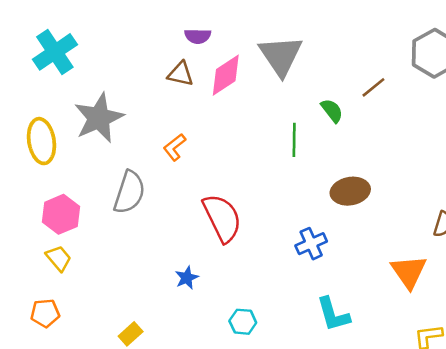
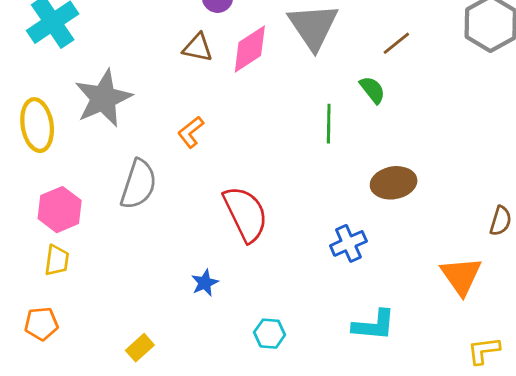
brown line: (373, 87) -> (396, 43), moved
yellow trapezoid: (59, 258) -> (57, 260), turned 48
cyan L-shape: (333, 314) -> (374, 325), turned -69

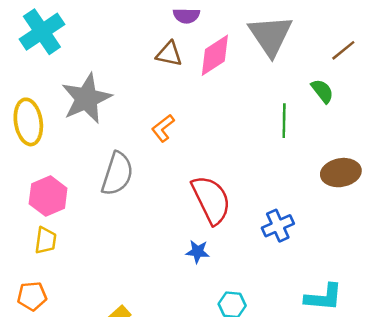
blue cross: (348, 243) -> (278, 226), moved
blue star: (205, 283) -> (198, 252), moved, turned 30

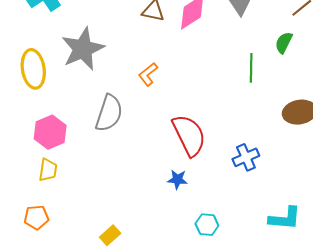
green semicircle: (322, 91) -> (284, 43), turned -115

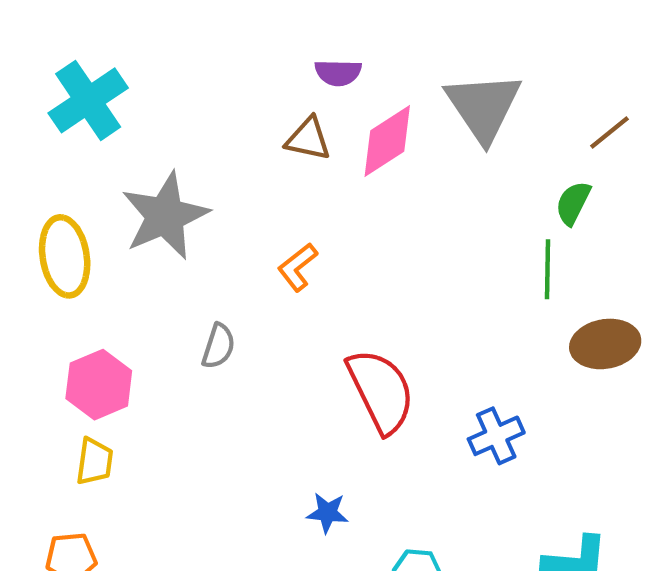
green line: (251, 68) -> (547, 269), moved
gray semicircle: (109, 113) -> (218, 346), size x0.6
blue star: (177, 179) -> (327, 513), moved

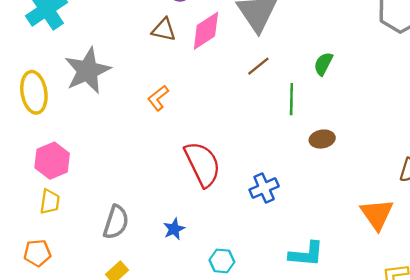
brown line: (609, 132) -> (258, 66), moved
green semicircle: (573, 203) -> (323, 64), moved
brown ellipse: (605, 344) -> (322, 139), size x0.7
gray semicircle: (218, 346) -> (116, 222), moved, size x1.4
blue star: (327, 513) -> (174, 229), turned -30

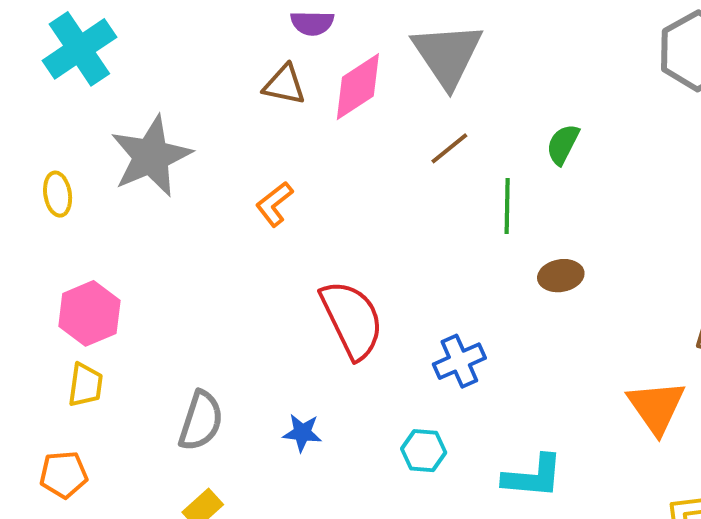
yellow ellipse: (34, 92) -> (58, 194), size x0.6
blue star: (174, 229) -> (302, 433), turned 30
cyan hexagon: (222, 261) -> (424, 451), moved

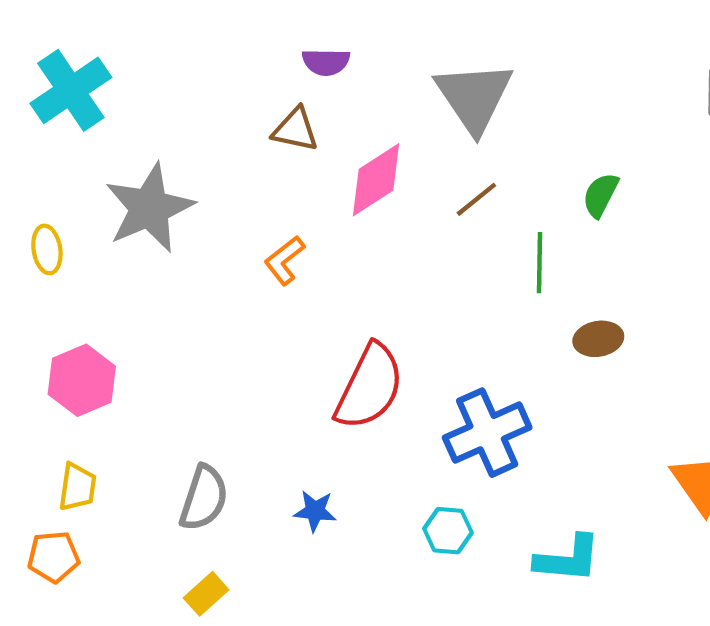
pink diamond: (358, 87) -> (376, 180), moved
red semicircle: (352, 319) -> (369, 387), turned 52
blue cross: (459, 361) -> (487, 433), size x1.5
yellow trapezoid: (85, 385) -> (77, 487), moved

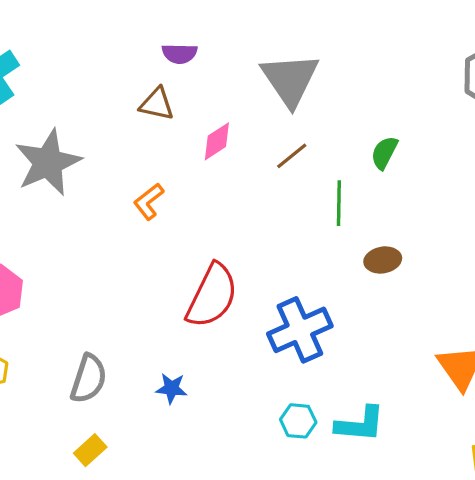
pink diamond: (376, 180) -> (217, 141), size x0.7
cyan hexagon: (448, 531) -> (298, 421), moved

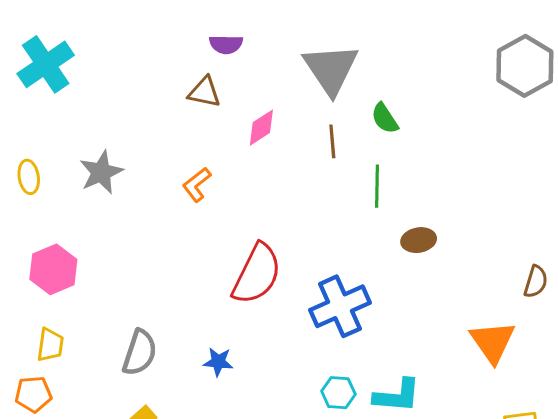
green semicircle: (384, 153) -> (385, 118), moved, turned -60
brown line: (292, 156) -> (332, 141), turned -56
gray star: (48, 162) -> (101, 172), moved, size x0.7

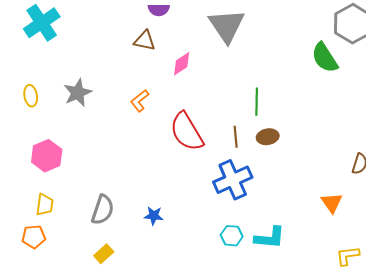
green semicircle: (385, 118) -> (325, 58), moved, size x1.5
brown line: (332, 141) -> (236, 137), moved
brown ellipse: (419, 240) -> (268, 137), moved
red semicircle: (257, 274) -> (187, 132), moved, turned 123
orange triangle: (493, 342) -> (332, 203), size x0.7

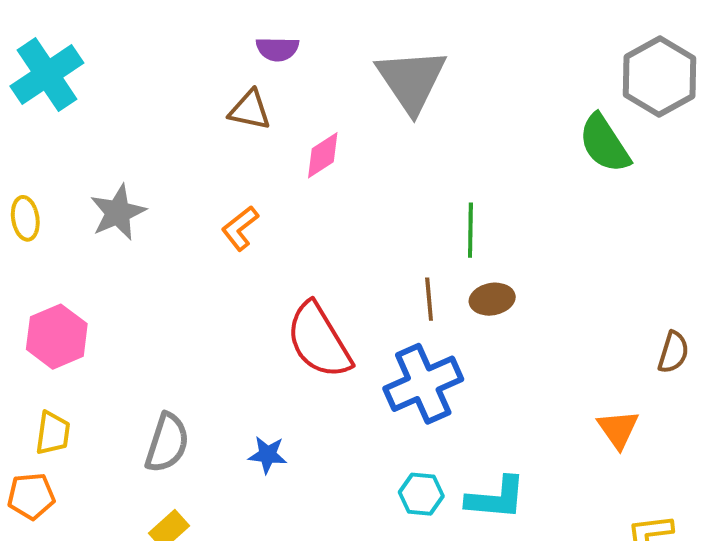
red semicircle: (187, 132) -> (319, 340), moved

